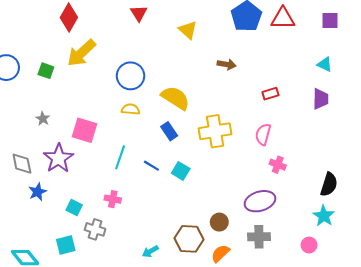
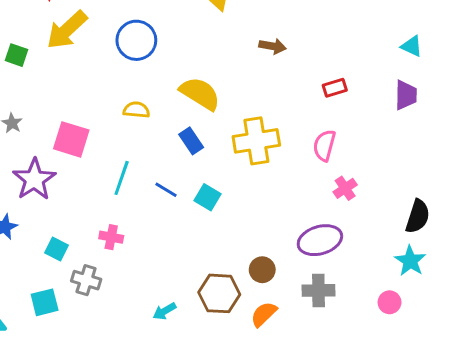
blue circle: (131, 76) -> (136, 40), moved
pink cross: (278, 165) -> (345, 188), turned 35

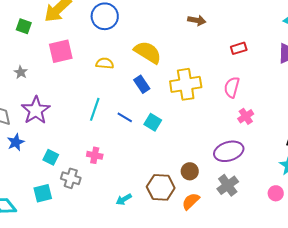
pink square: (71, 139) -> (61, 51), moved, turned -30
pink cross: (111, 237) -> (95, 155), moved
gray cross: (318, 290) -> (228, 185), turned -35

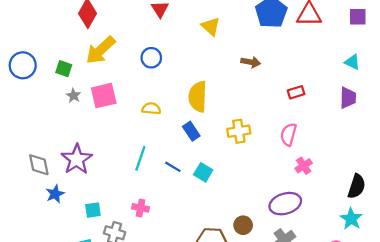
blue circle: (105, 16) -> (151, 58), size x0.7
yellow semicircle: (148, 52) -> (198, 97), turned -120
gray star: (21, 72) -> (73, 96), moved
yellow cross: (186, 84) -> (239, 131), size x0.7
cyan square: (51, 157) -> (93, 210), turned -35

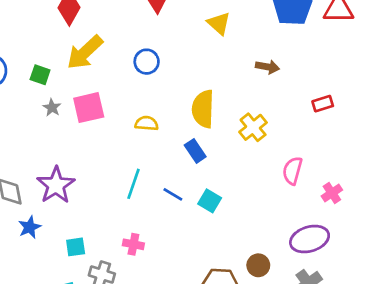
yellow cross: (239, 131) -> (253, 127), moved, turned -30
pink semicircle: (288, 134) -> (292, 171), moved

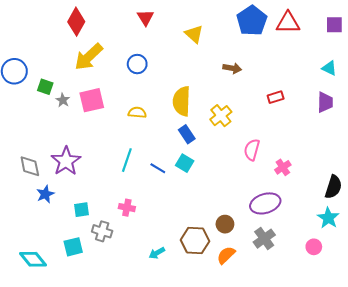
green square: (40, 75) -> (45, 87), moved
blue rectangle: (195, 151) -> (187, 134), moved
cyan square: (210, 201) -> (185, 163), moved

